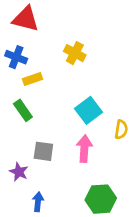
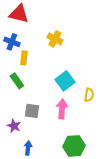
yellow rectangle: (32, 79) -> (24, 58), turned -64

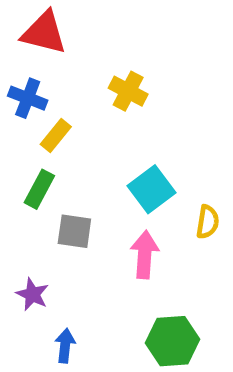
yellow rectangle: (24, 58) -> (56, 135), turned 32
green rectangle: (17, 81) -> (39, 189), turned 63
gray square: (32, 111) -> (74, 231), moved

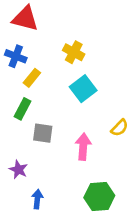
cyan square: (151, 189) -> (83, 89), moved
yellow semicircle: (208, 222) -> (120, 128), turned 36

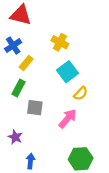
blue cross: (16, 56) -> (13, 46), turned 35
yellow semicircle: (120, 128) -> (81, 93), moved
pink arrow: (83, 147) -> (68, 119), turned 36

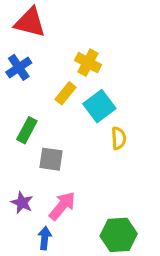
yellow rectangle: (26, 63) -> (65, 93), moved
yellow semicircle: (81, 93) -> (119, 138), turned -48
pink arrow: (68, 119) -> (62, 206), moved

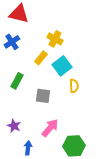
gray square: (51, 159) -> (43, 96), moved
pink arrow: (62, 206) -> (50, 128), moved

